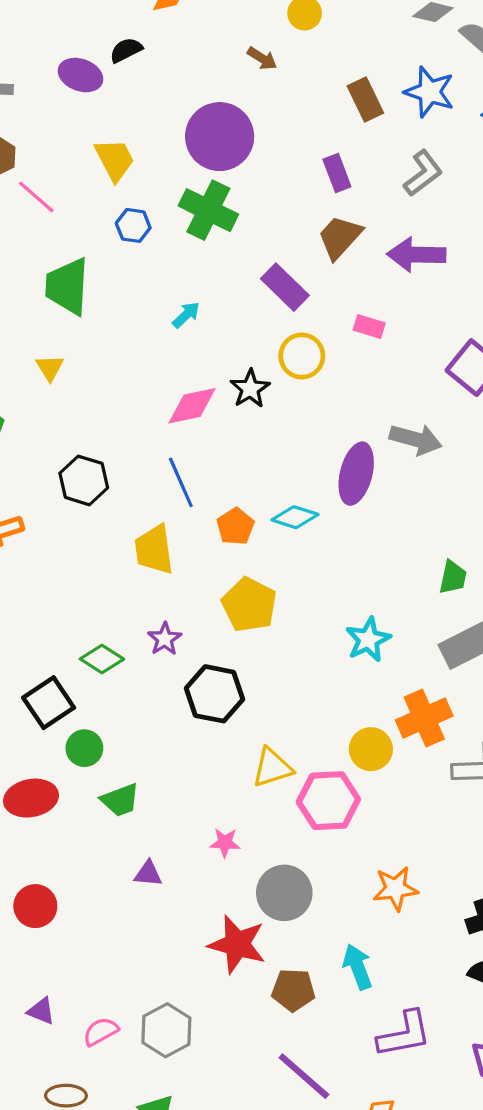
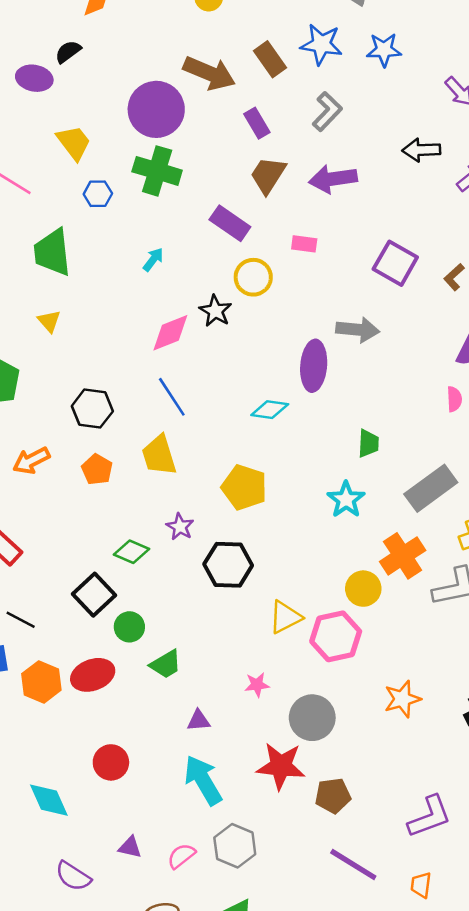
brown arrow: (262, 58) -> (209, 73), moved, size x2.0
orange pentagon: (235, 526) -> (97, 469), moved
green trapezoid: (453, 577) -> (368, 443), moved
cyan arrow: (358, 967) -> (203, 780), moved, size x1.4

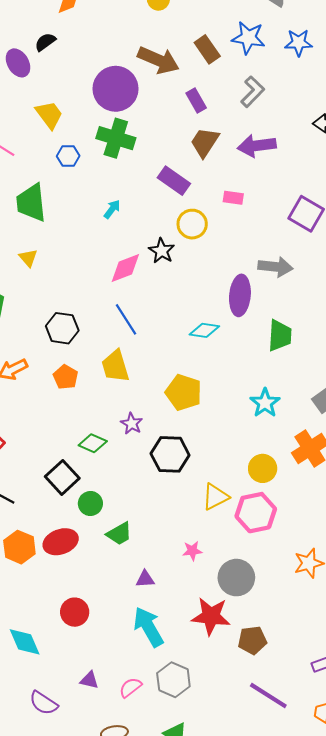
purple ellipse: (34, 78) -> (18, 63), turned 48
green trapezoid: (368, 443) -> (280, 335), moved, size x1.4
yellow circle: (363, 589) -> (263, 468), moved

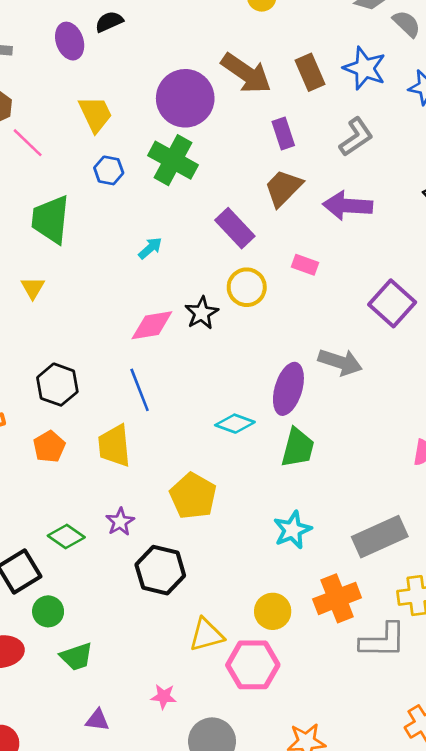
green trapezoid: (280, 335) -> (298, 448), moved

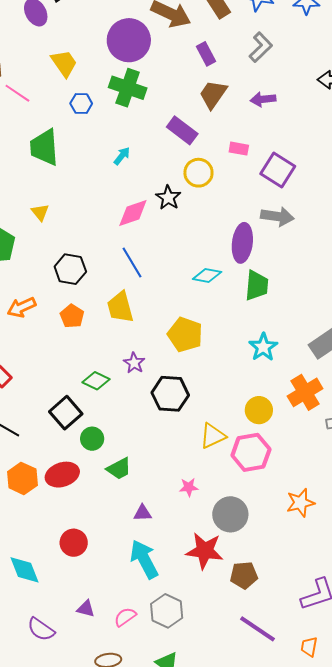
purple arrow: (348, 206) -> (263, 99), size x0.7
yellow triangle: (33, 288) -> (40, 212), moved
purple square: (392, 303) -> (278, 170), moved

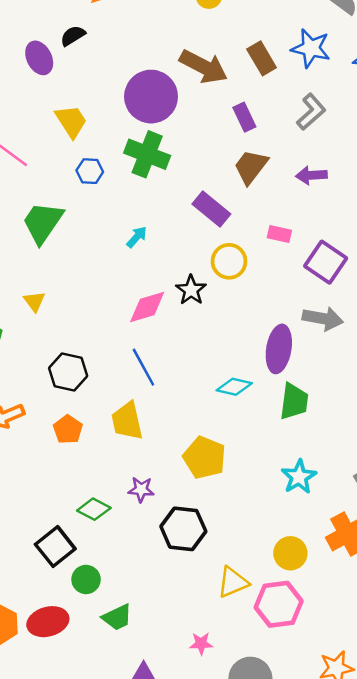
green trapezoid: (44, 147) -> (43, 223), turned 36
purple star: (134, 363) -> (141, 490), turned -30

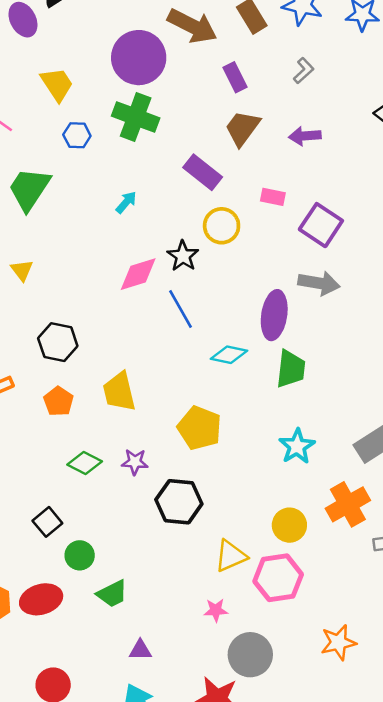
gray L-shape: (311, 112) -> (304, 71), size x0.7
blue line: (143, 367) -> (180, 309), moved
green diamond: (94, 509) -> (85, 463), moved
black square: (55, 547) -> (47, 522), size x0.7
pink star: (201, 644) -> (216, 610), moved

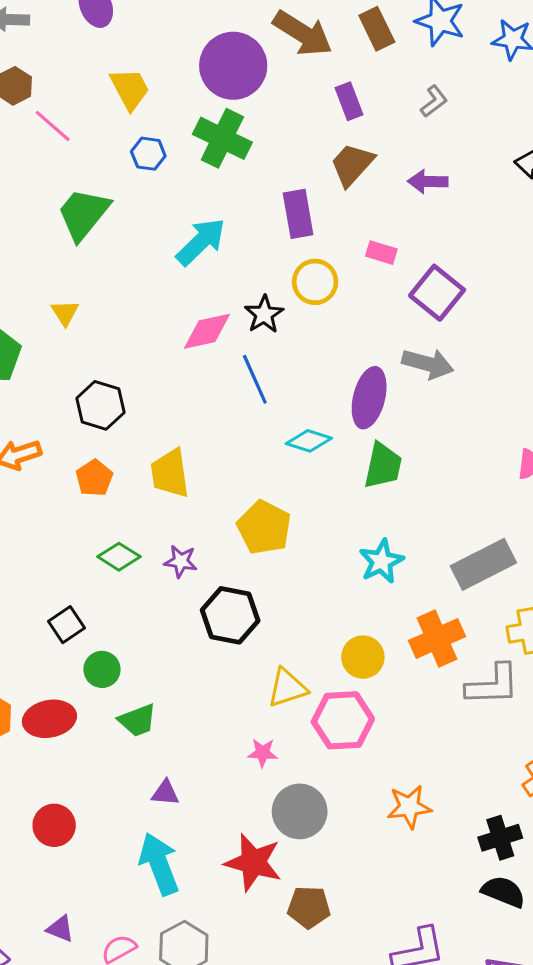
purple rectangle: (203, 172) -> (298, 214), turned 36
cyan arrow: (126, 202) -> (201, 242), size x1.8

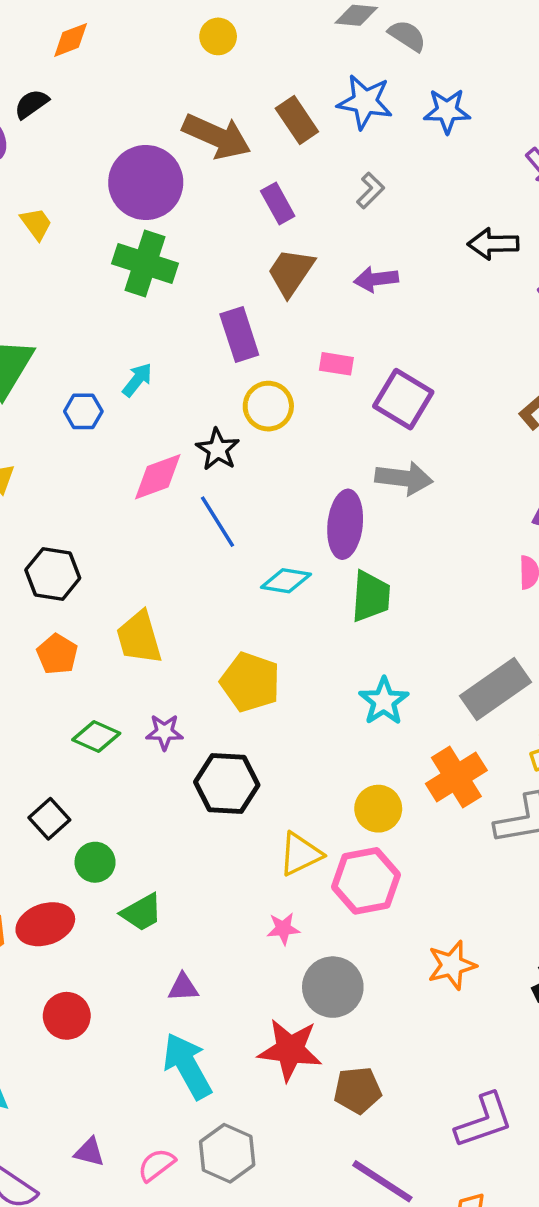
yellow trapezoid: (130, 89) -> (36, 224), size x0.7
blue hexagon: (148, 154) -> (83, 411), moved
cyan arrow: (201, 242) -> (137, 380), size x0.6
red circle: (54, 825) -> (67, 1016), moved

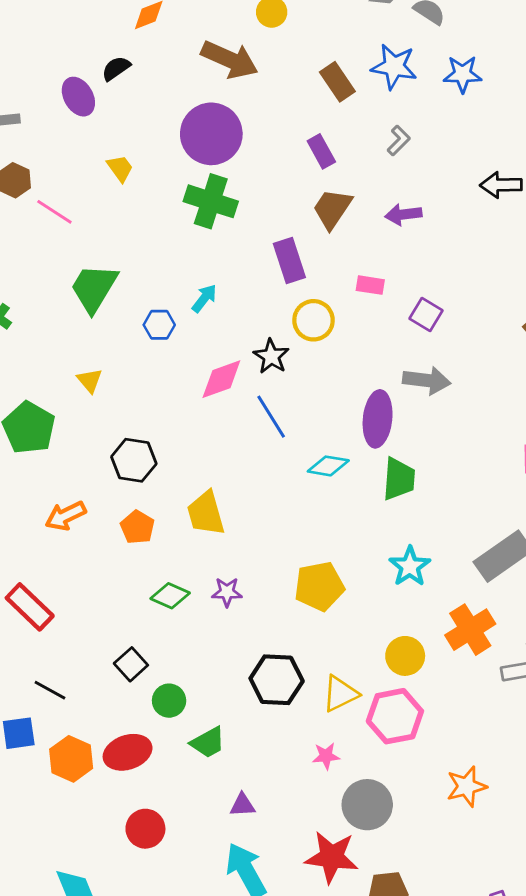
brown arrow: (217, 136) -> (230, 60), moved
purple square: (403, 399) -> (426, 315), size x0.7
yellow pentagon: (250, 682) -> (319, 586), moved, turned -30
black hexagon: (227, 783) -> (277, 680), moved

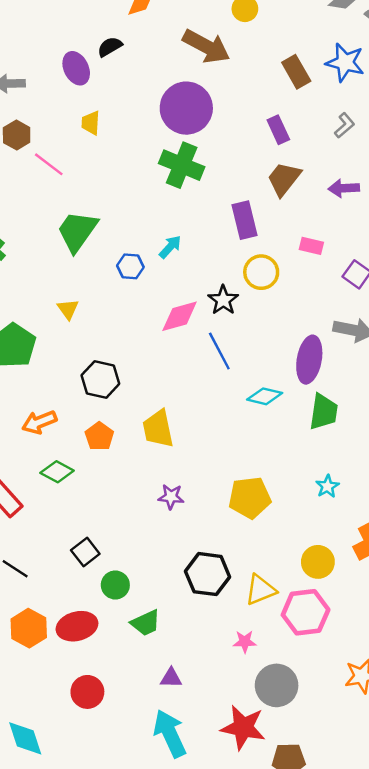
yellow trapezoid: (120, 168) -> (91, 123), moved, turned -145
cyan star: (410, 566) -> (327, 486), size x0.7
green diamond: (170, 596) -> (57, 472), moved

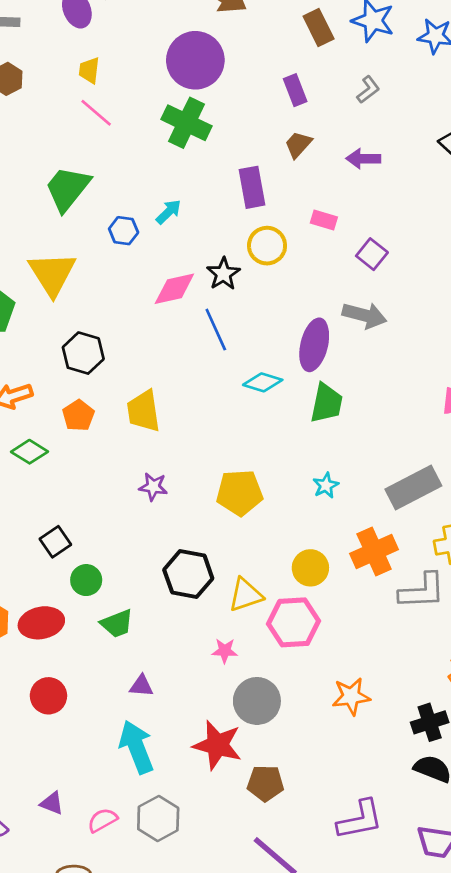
pink line: (49, 164) -> (96, 113), moved
brown trapezoid: (284, 179) -> (298, 145), size x0.7
yellow triangle: (68, 309) -> (52, 274), size x2.0

